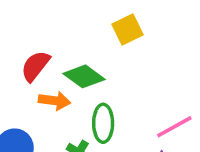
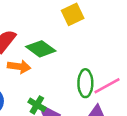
green ellipse: (103, 123) -> (85, 83), moved

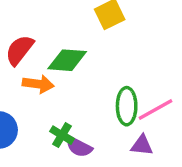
green diamond: (41, 49) -> (67, 60), turned -32

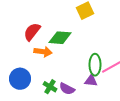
green cross: (62, 135) -> (50, 87), moved
purple triangle: (142, 145) -> (91, 81), moved

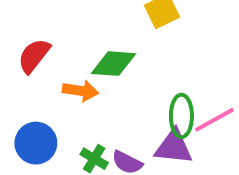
red semicircle: (32, 32) -> (34, 56), moved
purple triangle: (91, 81) -> (174, 147), size x1.5

